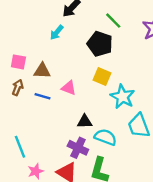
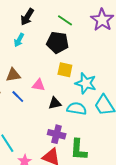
blue line: (42, 96) -> (18, 97), turned 40
black triangle: (85, 122) -> (55, 103), moved
cyan semicircle: (105, 137) -> (77, 109), moved

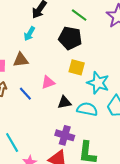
brown triangle: (13, 75) -> (21, 60), moved
pink triangle: (39, 85) -> (48, 82), turned -32

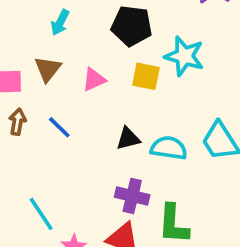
brown triangle: (21, 60) -> (48, 69), turned -42
pink triangle: (48, 82) -> (94, 80), moved
cyan star: (98, 83) -> (184, 56), moved

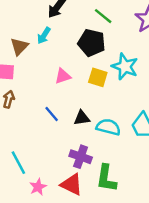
brown triangle: (48, 69) -> (19, 46), moved
blue line: (59, 127) -> (52, 114), moved

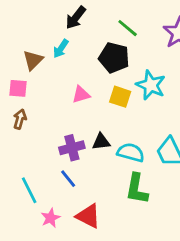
blue line: (52, 114) -> (68, 179), moved
purple cross: (81, 157) -> (72, 148), moved, turned -35
green L-shape: (106, 178) -> (137, 189), moved

